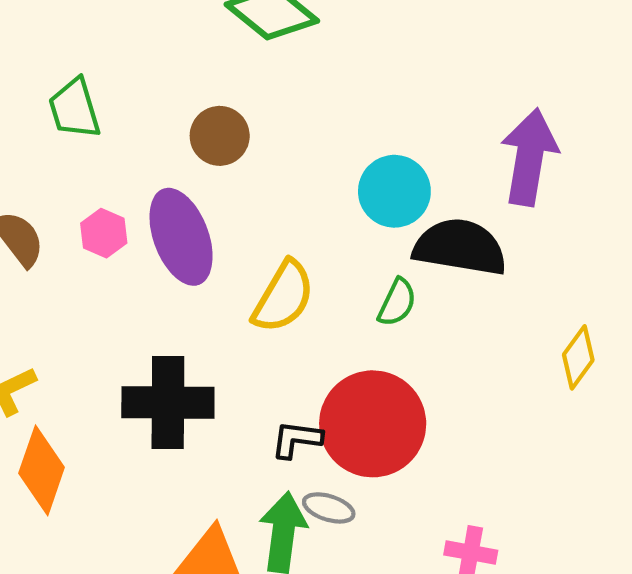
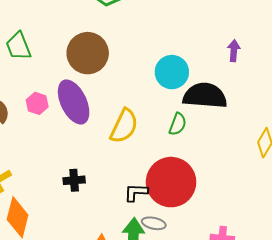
brown circle: (220, 136) -> (88, 53), size x1.5
purple arrow: (529, 157) -> (234, 51), size x0.5
black cross: (168, 402) -> (74, 180), size x0.5

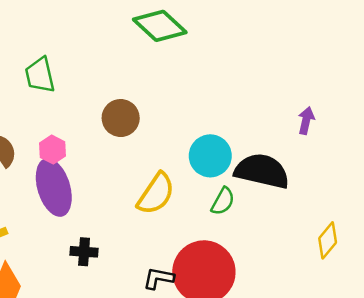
brown circle: (88, 53) -> (121, 118), moved, size x0.7
cyan circle: (172, 72) -> (210, 156), moved
purple ellipse: (74, 102) -> (54, 187), moved

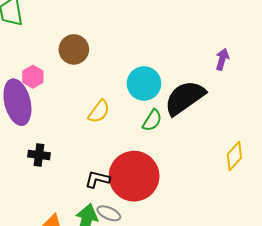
pink hexagon: (52, 150) -> (33, 77), moved
black semicircle: (262, 171) -> (185, 98), turned -51
yellow semicircle: (156, 194) -> (99, 112), size x0.7

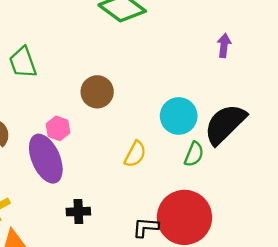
purple arrow: (222, 59) -> (224, 45), moved

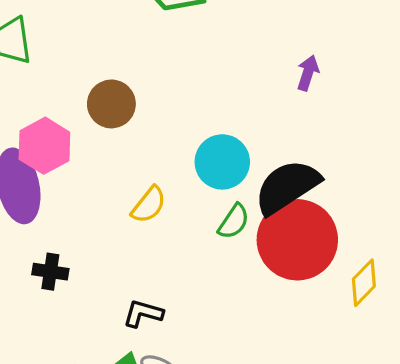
pink hexagon: (58, 128) -> (44, 146), size x1.5
red circle: (184, 217) -> (297, 240), moved

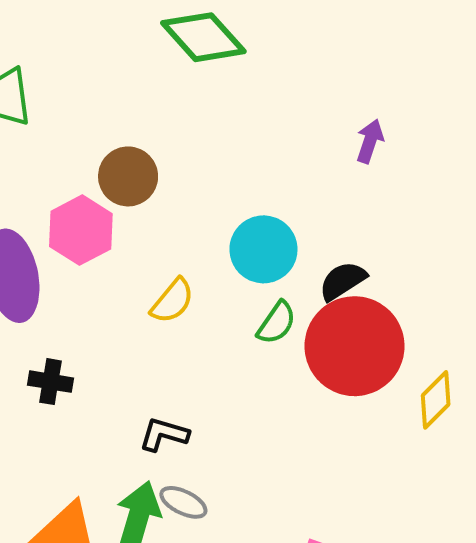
pink hexagon: (44, 146) -> (81, 230), moved
black semicircle: (287, 187) -> (343, 281), size x0.6

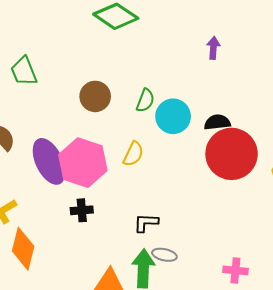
pink hexagon: (81, 230) -> (83, 163), moved, size x1.4
black semicircle: (343, 281) -> (217, 122), turned 40
green semicircle: (277, 323) -> (145, 100), moved

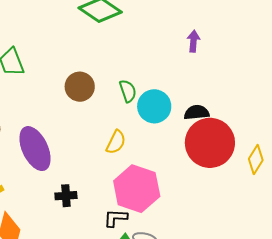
green semicircle: (145, 100) -> (128, 91), turned -40
pink hexagon: (83, 163) -> (137, 189), moved
black L-shape: (146, 223) -> (116, 218), moved

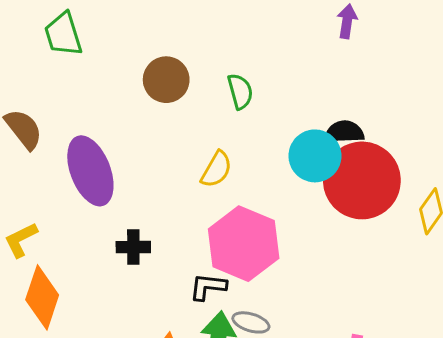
cyan circle: (154, 106) -> (315, 156), moved

